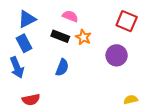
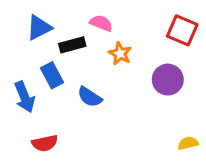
black rectangle: (60, 36) -> (72, 45), moved, turned -36
blue rectangle: (24, 43) -> (52, 75), moved
blue semicircle: (62, 67) -> (90, 97), turned 102

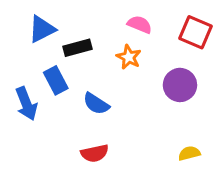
pink semicircle: (101, 23) -> (140, 24), moved
red semicircle: (45, 143) -> (95, 153), moved
yellow semicircle: (188, 143) -> (189, 153), moved

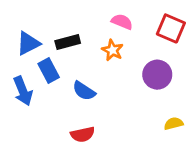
blue triangle: (42, 29) -> (28, 43), moved
yellow semicircle: (189, 153) -> (174, 124), moved

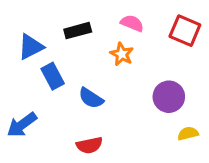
black rectangle: (68, 42) -> (78, 31), moved
purple circle: (157, 75) -> (169, 97), moved
blue arrow: (23, 91) -> (22, 125), moved, turned 76

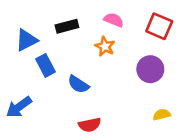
purple circle: (169, 97) -> (150, 69), moved
red semicircle: (89, 145) -> (90, 125), moved

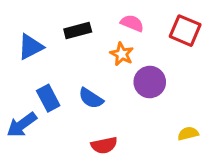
blue rectangle: (45, 65) -> (48, 98), moved
purple circle: (150, 69) -> (150, 82), moved

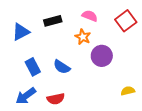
red square: (185, 31) -> (126, 21), turned 30
blue arrow: (22, 125) -> (26, 96), moved
red semicircle: (104, 145) -> (56, 99), moved

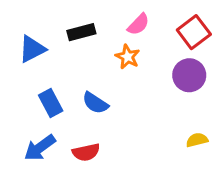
pink semicircle: (90, 16) -> (138, 24), turned 112
purple circle: (102, 56) -> (189, 75), moved

